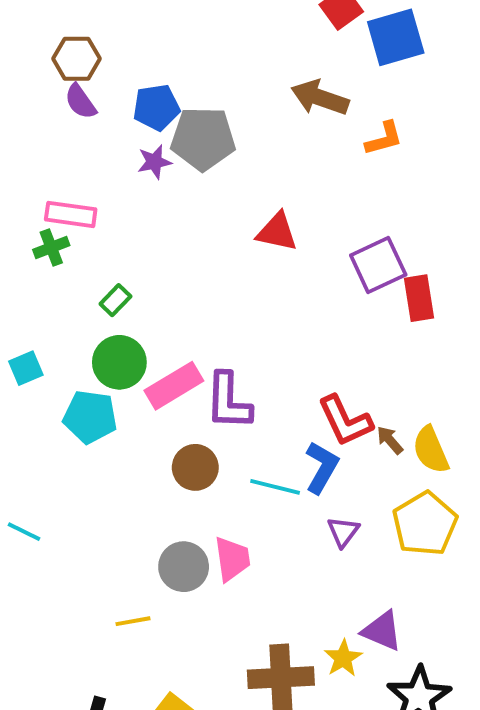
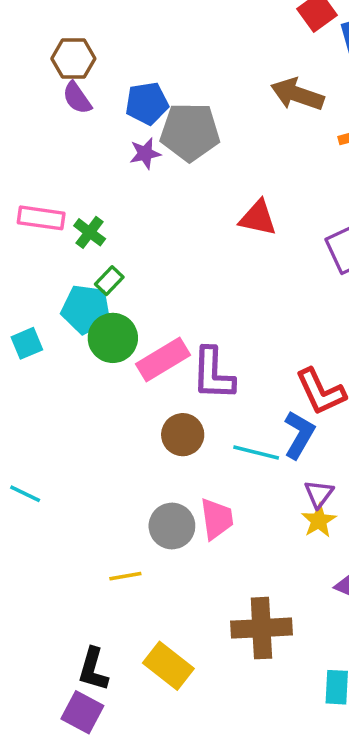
pink rectangle: (71, 214) -> (41, 218), moved
green cross: (51, 247) -> (90, 232), moved, turned -32
cyan pentagon: (90, 417) -> (86, 309), moved
yellow star: (343, 658) -> (319, 521), moved

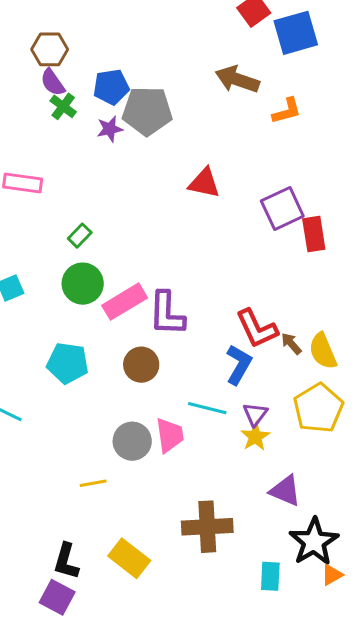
green cross: (90, 232) -> (63, 106), moved
cyan pentagon: (86, 309) -> (68, 363), moved
cyan line: (256, 453) -> (207, 408), moved

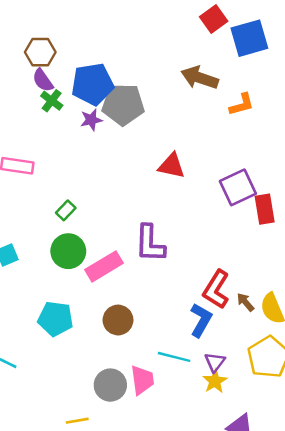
blue pentagon: (111, 87) -> (92, 84), size x1.4
purple L-shape: (167, 314) -> (150, 244), moved
red L-shape: (257, 329) -> (216, 289), turned 57

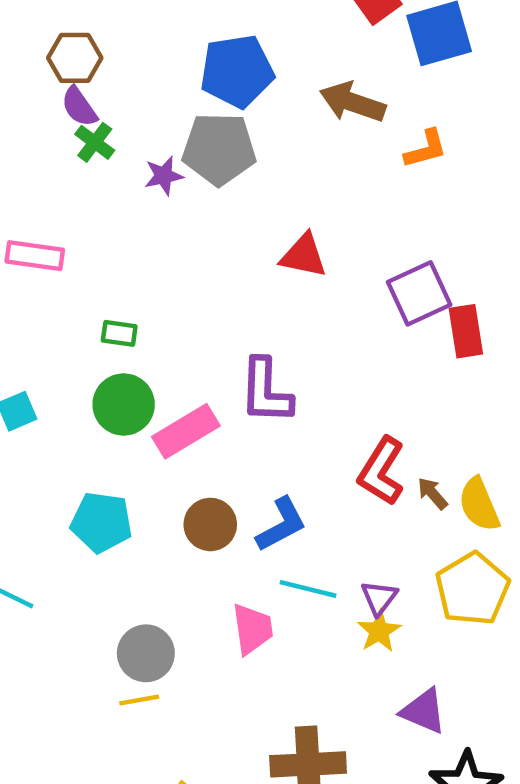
blue pentagon: (92, 84) -> (237, 71), moved
green rectangle: (66, 210) -> (119, 333), turned 54
blue L-shape: (201, 320) -> (281, 524), moved, turned 32
gray circle: (110, 385) -> (146, 653), moved

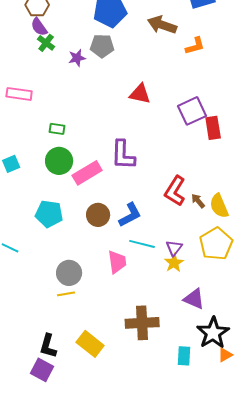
gray pentagon: (219, 149) -> (102, 46), size x0.7

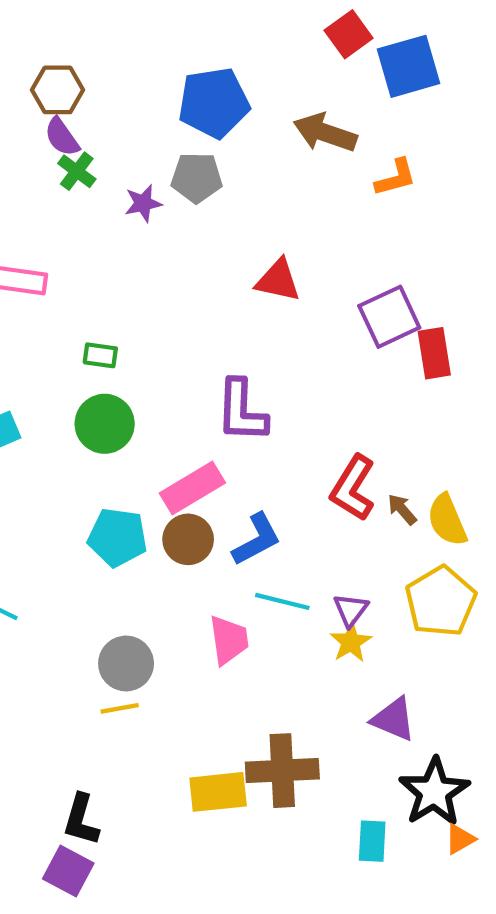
pink rectangle: (87, 173) -> (192, 488), moved
cyan pentagon: (49, 214) -> (117, 537), moved
yellow rectangle: (90, 344) -> (218, 792), moved, turned -44

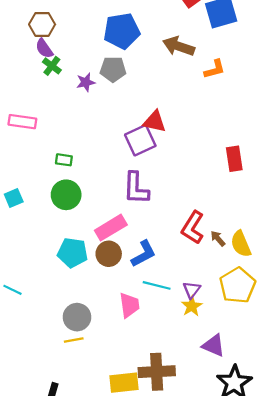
purple square: (389, 317) -> (140, 140), moved

